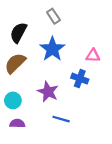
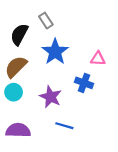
gray rectangle: (53, 16) -> (46, 21), moved
cyan circle: (13, 100) -> (14, 92), moved
purple semicircle: (17, 123) -> (18, 130), size x1.5

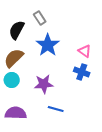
pink triangle: (98, 59) -> (85, 51), turned 32
blue cross: (84, 83) -> (82, 72), moved
purple star: (51, 97) -> (44, 84), turned -30

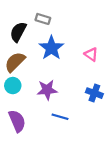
gray rectangle: (40, 18) -> (43, 19), turned -40
blue cross: (82, 72) -> (94, 93), moved
purple semicircle: (16, 113) -> (17, 121), turned 65

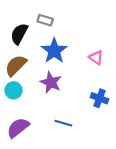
purple star: (47, 90) -> (51, 82), moved, turned 30
purple semicircle: (17, 121) -> (18, 128), turned -105

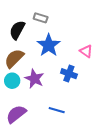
purple star: (51, 82) -> (34, 79), moved
blue cross: (99, 98) -> (69, 74), moved

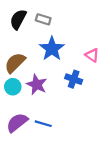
black semicircle: (17, 30) -> (18, 19), moved
blue line: (57, 110) -> (43, 124), moved

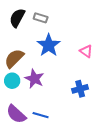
blue cross: (74, 79) -> (80, 89), moved, turned -35
purple semicircle: (17, 123) -> (16, 114), turned -100

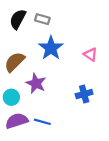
cyan circle: (12, 81) -> (11, 97), moved
purple semicircle: (16, 114) -> (17, 121), turned 120

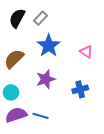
gray rectangle: (42, 19) -> (40, 18), turned -64
purple star: (36, 83) -> (46, 79), moved, turned 30

